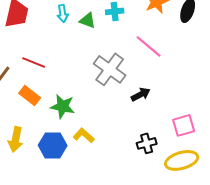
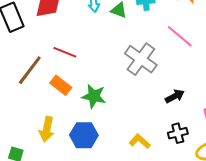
black arrow: (141, 94) -> (175, 96), moved
yellow L-shape: (84, 135) -> (140, 141), moved

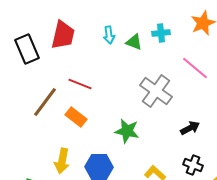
green star: (94, 96) -> (127, 131), moved
black cross: (178, 133) -> (193, 165), turned 36

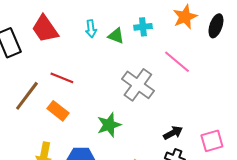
red trapezoid: (63, 35) -> (45, 29), turned 132
black arrow: (190, 128) -> (173, 133), moved
green star: (127, 131) -> (109, 125), turned -30

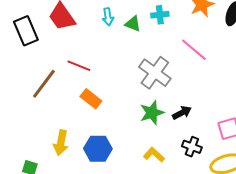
orange rectangle: (58, 111) -> (91, 99), moved
green star: (109, 125) -> (152, 113), moved
black arrow: (173, 133) -> (182, 113), moved

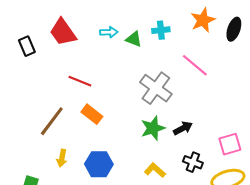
cyan arrow: (108, 17) -> (109, 32), turned -84
black rectangle: (26, 31) -> (27, 46), size x0.7
brown line: (44, 84) -> (52, 121), moved
yellow arrow: (61, 143) -> (62, 158), size x0.7

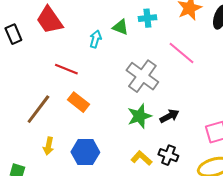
cyan arrow: (109, 32) -> (95, 39), moved, turned -72
black cross: (193, 162) -> (168, 155), moved

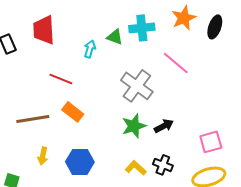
cyan cross: (147, 18) -> (142, 28), size x1.4
red trapezoid: (49, 20) -> (44, 30), turned 32
brown line: (38, 109) -> (33, 119), turned 44

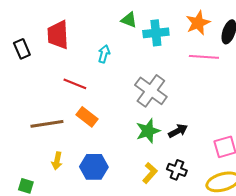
green triangle: (115, 37) -> (129, 20), moved
pink line: (176, 63) -> (204, 57), moved, turned -36
yellow L-shape: (136, 168) -> (150, 173), turned 90

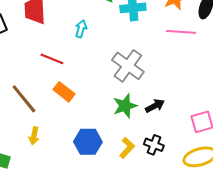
brown line: (47, 124) -> (24, 99), turned 60
blue hexagon: (94, 167) -> (88, 142), moved

